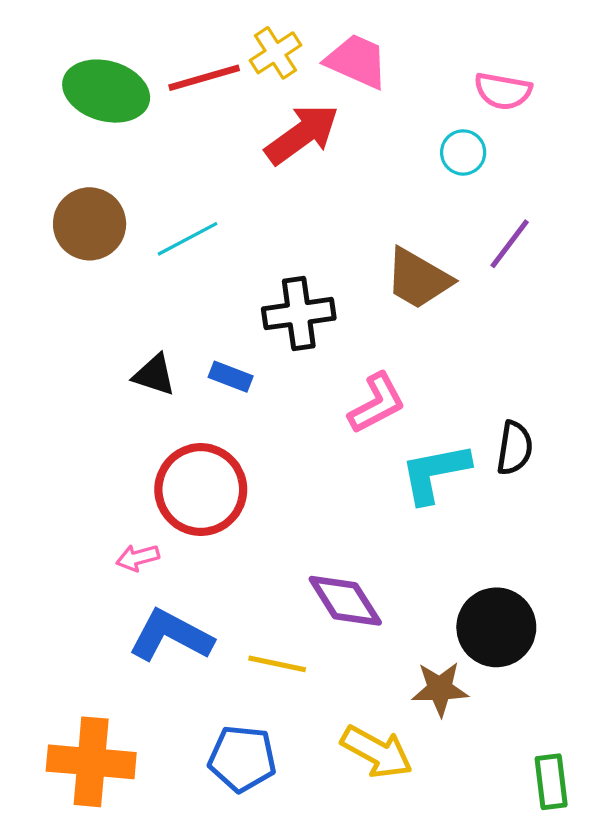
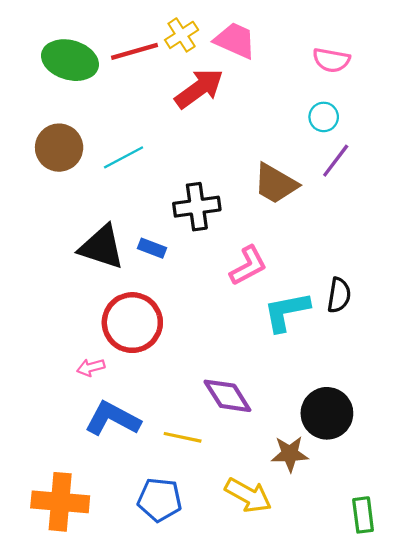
cyan circle: (463, 152) -> (324, 117), moved
black triangle: (154, 375) -> (102, 247), size x1.6

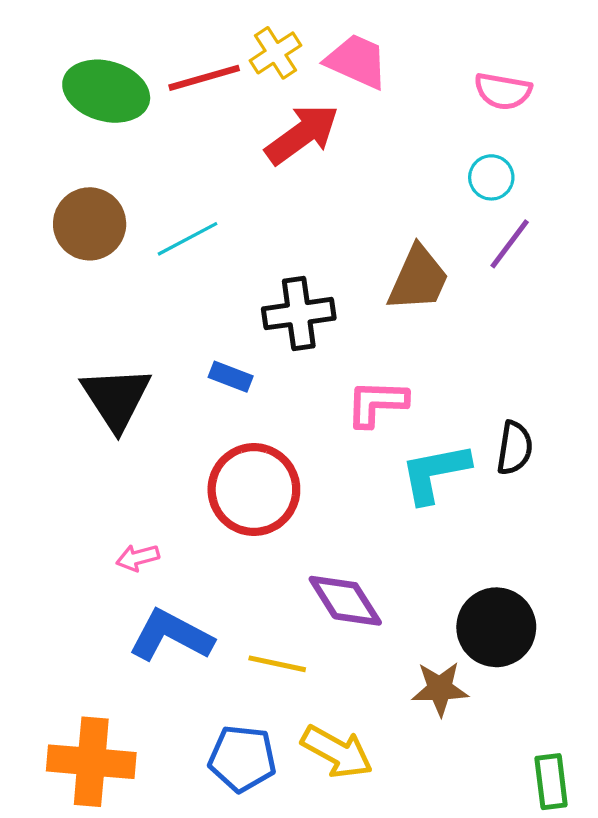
brown trapezoid: (276, 184) -> (418, 279), turned -96
black triangle: (102, 247) -> (116, 398), moved, turned 39
pink L-shape: (248, 266) -> (377, 403), turned -150
red circle: (132, 323) -> (254, 490), moved
yellow arrow: (248, 495) -> (337, 752), moved

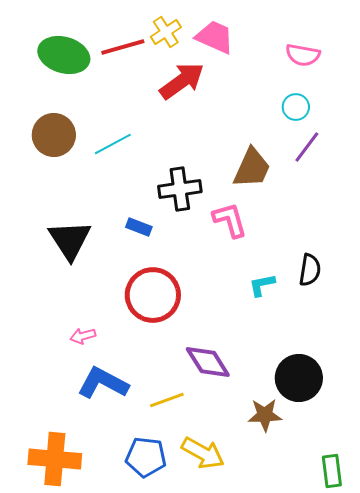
pink L-shape: (377, 403) -> (230, 220), moved, turned 72
cyan L-shape: (435, 473) -> (262, 285), size x0.6
yellow line: (277, 664) -> (167, 400), turned -32

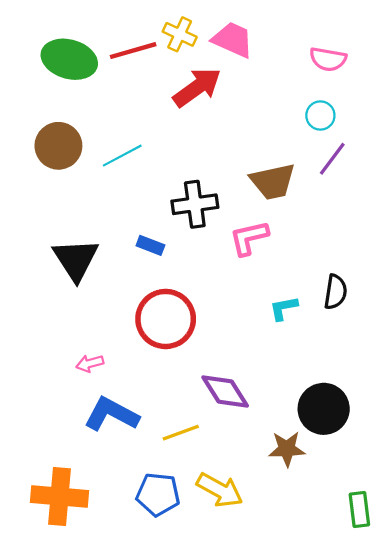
yellow cross: (166, 32) -> (180, 34), turned -32
brown trapezoid: (252, 168) -> (273, 182), turned 54
pink L-shape: (230, 220) -> (249, 238), turned -87

